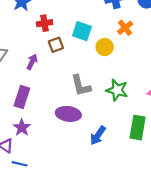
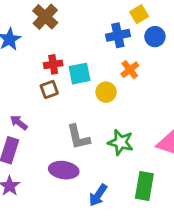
red cross: (45, 23) -> (53, 64), moved
cyan square: (82, 31) -> (80, 74), turned -30
purple arrow: (32, 62) -> (19, 123), moved, turned -77

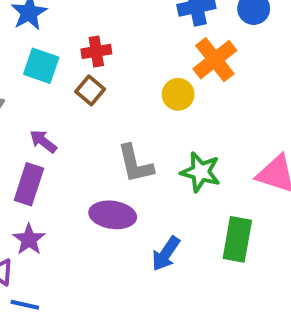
orange cross: (130, 70) -> (215, 60), size x1.5
cyan square: (80, 74) -> (41, 66), moved, turned 30
brown square: (49, 89) -> (90, 90), turned -30

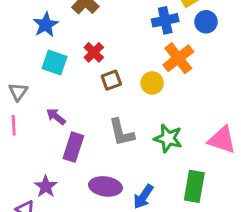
red cross: (96, 51) -> (94, 52), turned -36
brown square: (90, 90) -> (111, 80), moved, turned 30
purple rectangle: (29, 184) -> (73, 147), moved
purple ellipse: (113, 215) -> (105, 186), moved

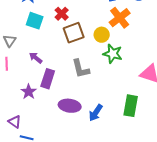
brown square: (111, 80) -> (74, 33), size x1.5
green star: (168, 138) -> (113, 54), moved
purple star: (46, 186) -> (29, 92), moved

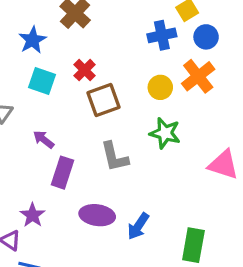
orange cross: (120, 18) -> (198, 76), moved
yellow circle: (102, 35) -> (160, 87), moved
purple star: (29, 92) -> (33, 215), moved
green rectangle: (131, 106) -> (193, 245), moved

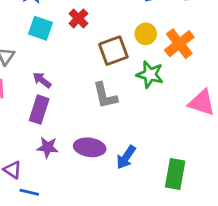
orange cross: (198, 76) -> (179, 44), moved
brown square: (103, 100) -> (113, 51), moved
purple rectangle: (62, 173) -> (39, 110), moved
purple star: (33, 215) -> (48, 147), moved, turned -30

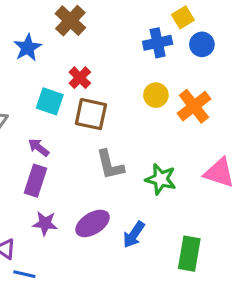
cyan square: (41, 28) -> (50, 101), moved
brown square: (113, 51) -> (91, 114), moved, turned 32
green star: (150, 74) -> (161, 179), moved
purple ellipse: (90, 147) -> (93, 223), turned -40

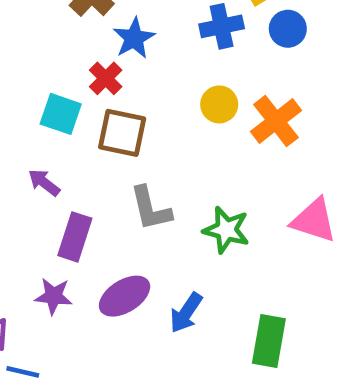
blue star: (28, 48) -> (134, 38), moved
purple rectangle: (35, 181) -> (75, 237), moved

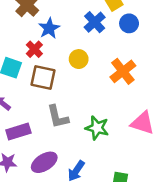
blue cross: (222, 26) -> (95, 22), turned -30
yellow circle: (219, 104) -> (79, 59), moved
purple rectangle: (75, 237) -> (18, 132), turned 55

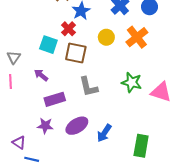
orange cross: (123, 71) -> (137, 37), moved
green star: (97, 128) -> (132, 82), moved

